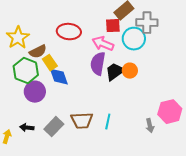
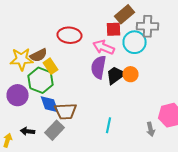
yellow star: (18, 38) -> (22, 59), moved, turned 30
green hexagon: (26, 71) -> (40, 80), moved
blue diamond: (59, 77) -> (50, 104), moved
purple circle: (35, 92) -> (18, 95), moved
brown trapezoid: (82, 121) -> (66, 111), moved

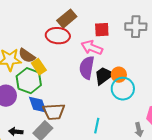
brown rectangle: (124, 14) -> (67, 19), moved
cyan circle: (134, 42) -> (123, 89), moved
brown semicircle: (38, 55) -> (27, 56), turned 60

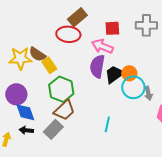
green hexagon: (29, 81) -> (61, 89), moved
blue diamond: (38, 105) -> (25, 112), moved
brown trapezoid: (54, 112) -> (64, 110), turned -40
gray arrow: (139, 130) -> (148, 93), moved

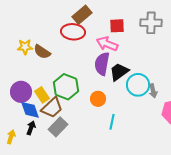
yellow star: (20, 58) -> (25, 47), moved, size x0.7
yellow rectangle: (49, 65) -> (42, 95), moved
orange circle: (129, 73) -> (98, 99), moved
brown trapezoid: (64, 110) -> (52, 108), moved
black arrow: (26, 130) -> (31, 128), turned 104

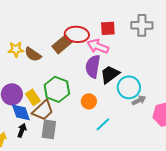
brown rectangle: (82, 15) -> (62, 44), moved
red ellipse: (73, 32) -> (77, 34), moved
gray arrow: (153, 91) -> (139, 100), moved, turned -104
cyan line: (112, 122) -> (103, 124), turned 35
gray rectangle: (58, 127) -> (49, 129), turned -36

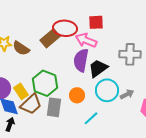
gray cross: (142, 25) -> (130, 54), moved
cyan circle: (129, 87) -> (107, 90), moved
gray rectangle: (49, 129) -> (54, 107), moved

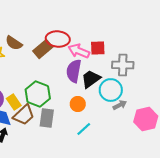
red square: (96, 22) -> (98, 48), moved
brown semicircle: (21, 48) -> (14, 43), moved
cyan circle: (107, 90) -> (111, 90), moved
orange circle: (77, 95) -> (78, 104), moved

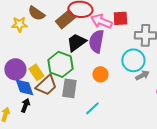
black trapezoid: (91, 79) -> (76, 42), moved
cyan line: (84, 129) -> (92, 108), moved

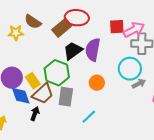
pink arrow: (101, 21) -> (134, 30), moved, turned 130
black arrow: (25, 105) -> (35, 114), moved

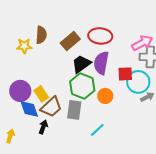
red ellipse: (77, 18) -> (100, 36), moved
brown semicircle: (33, 22) -> (41, 35), turned -120
red square: (117, 27) -> (125, 74), moved
green hexagon: (57, 73) -> (82, 86), moved

